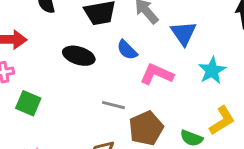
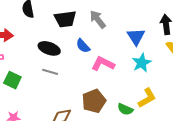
blue triangle: (184, 33) -> (136, 37), moved
gray line: (113, 105) -> (50, 72), moved

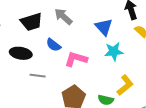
cyan star: (142, 63) -> (114, 52), turned 30
gray line: (50, 72) -> (38, 76), moved

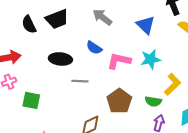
black trapezoid: (31, 22) -> (57, 19), moved
cyan star: (114, 52) -> (151, 59), moved

